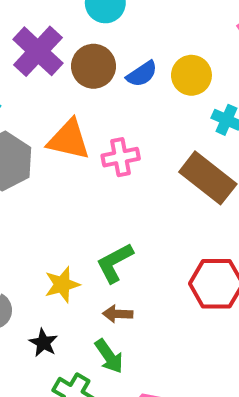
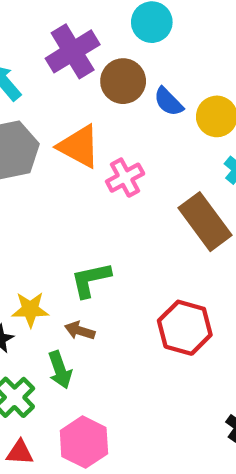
blue semicircle: (142, 74) -> (168, 102), turned 64
pink cross: (121, 157) -> (125, 178), turned -33
yellow star: (62, 285) -> (30, 309), moved

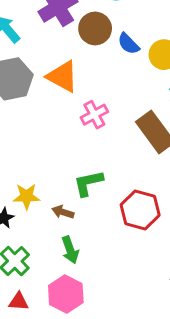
pink cross: (125, 178) -> (94, 115), moved
green L-shape: (91, 280) -> (88, 183), moved
green arrow: (60, 370) -> (70, 250), moved

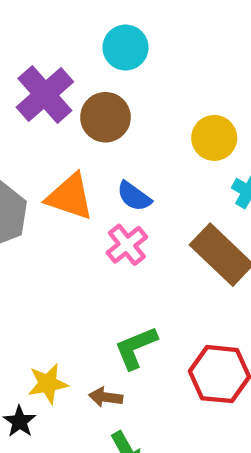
blue semicircle: (128, 44) -> (134, 196), moved

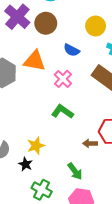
blue semicircle: (134, 196) -> (71, 50), moved
green L-shape: (136, 348) -> (62, 112), moved, turned 65
brown arrow: (106, 397) -> (90, 143), moved

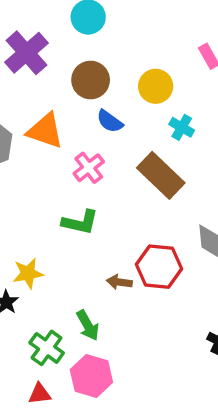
brown circle: (46, 23) -> (91, 80), moved
green L-shape: (62, 112) -> (80, 222), turned 150
green cross: (42, 190) -> (47, 348), moved

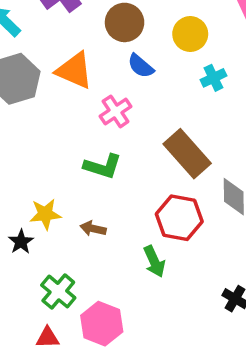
cyan cross: (182, 127) -> (213, 78), turned 30
brown rectangle: (161, 175) -> (187, 154), moved
brown arrow: (119, 282) -> (93, 229), moved
green arrow: (88, 325) -> (154, 261), moved

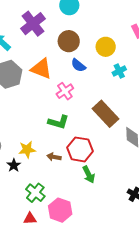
red hexagon: (179, 218) -> (80, 149), moved

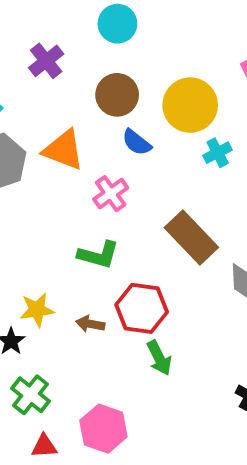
purple cross: (33, 24) -> (46, 61), size x0.7
yellow circle: (106, 47) -> (190, 105), size x1.4
green cross: (35, 193) -> (31, 395), moved

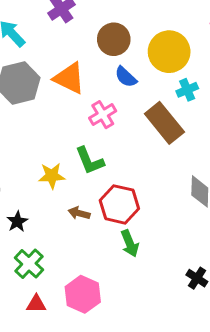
brown rectangle: (191, 237) -> (164, 123), moved
green L-shape: (98, 255) -> (90, 161), turned 48
yellow star: (37, 310) -> (52, 176), moved

